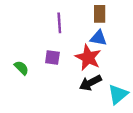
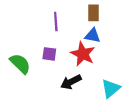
green semicircle: (21, 68) -> (20, 64), size x1.5
black arrow: (90, 83) -> (71, 82), moved

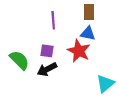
black arrow: (71, 82) -> (47, 69), moved

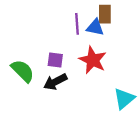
purple line: (53, 20) -> (77, 24), moved
blue triangle: (88, 33) -> (95, 27), moved

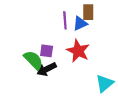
blue triangle: (95, 27) -> (80, 23), turned -35
green semicircle: (23, 71) -> (33, 60), moved

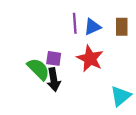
brown rectangle: (88, 12) -> (122, 27), moved
black arrow: (47, 69) -> (54, 80), turned -72

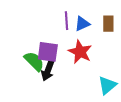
purple square: (54, 58) -> (48, 52), size x1.5
black arrow: (54, 80) -> (48, 71), turned 30

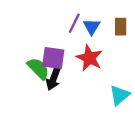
purple line: (67, 21) -> (74, 23), turned 30
blue triangle: (82, 24) -> (92, 27), turned -35

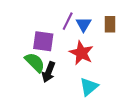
purple square: (53, 58) -> (43, 41), moved
cyan triangle: (120, 95) -> (89, 87), moved

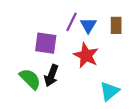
green semicircle: (35, 62) -> (30, 79), moved
cyan triangle: (89, 87) -> (109, 91), moved

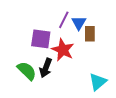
brown rectangle: (116, 25) -> (90, 34), moved
red star: (86, 55) -> (63, 50), moved

